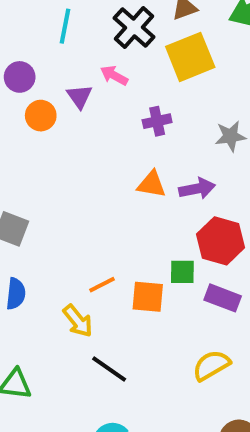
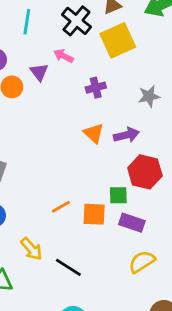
orange triangle: (152, 184) -> (94, 133), turned 35
purple rectangle: (223, 298) -> (132, 223), moved
yellow arrow: (78, 321) -> (31, 249), moved

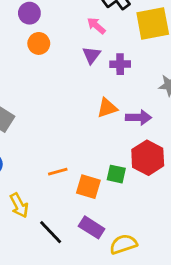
purple triangle: (39, 72) -> (91, 55), moved
orange triangle: (94, 133) -> (107, 108), turned 45
purple rectangle: (132, 223) -> (92, 227), moved

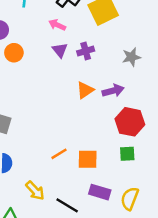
green square: (116, 174) -> (127, 154), moved
yellow semicircle: (123, 244) -> (130, 199), turned -35

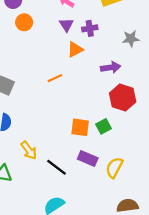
orange triangle: (85, 90) -> (75, 49), moved
orange line: (59, 154) -> (55, 78), moved
green square: (127, 154) -> (104, 126), moved, turned -32

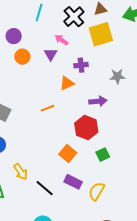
purple triangle: (66, 25) -> (51, 54), moved
red hexagon: (123, 98) -> (86, 128), moved
green square: (104, 126) -> (103, 155), moved
orange square: (80, 127) -> (68, 154), turned 30

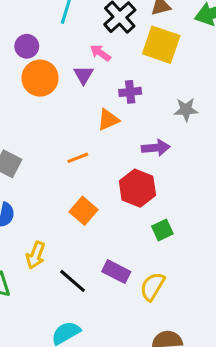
yellow square: (101, 34) -> (161, 45), turned 35
orange circle: (22, 57) -> (40, 78), size x1.5
orange square: (68, 154) -> (83, 211), moved
yellow arrow: (21, 172) -> (36, 255), turned 54

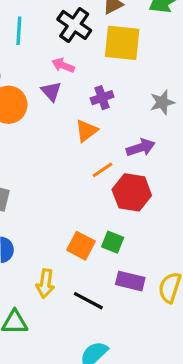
orange line: (78, 158) -> (102, 170), moved
orange square: (83, 211) -> (81, 246), moved
green square: (162, 230) -> (113, 242), moved, turned -30

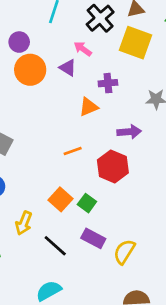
purple triangle: (51, 91) -> (68, 68), turned -30
orange line: (102, 170) -> (73, 151), moved

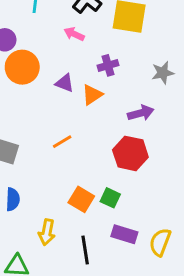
purple triangle: (68, 68) -> (65, 83), moved
orange line: (73, 151) -> (62, 142), moved
black line: (55, 246) -> (85, 250), turned 50

